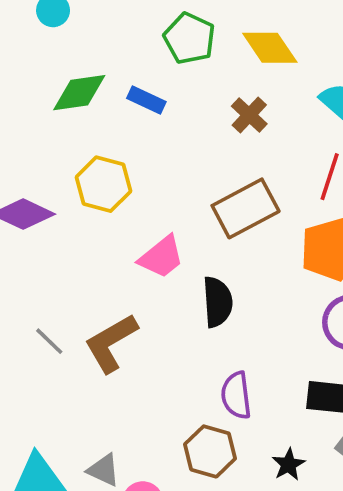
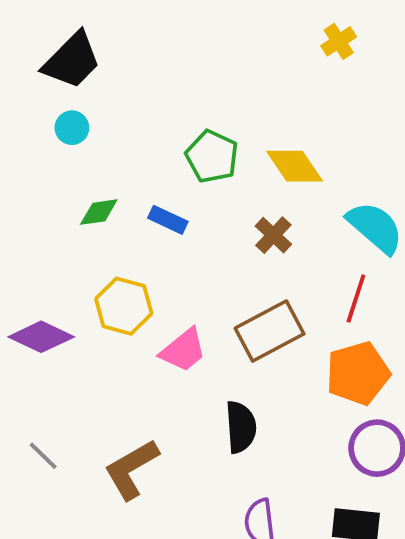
green diamond: (79, 93) -> (99, 212), size x0.7
pink trapezoid: (161, 257) -> (183, 350), moved
gray line: (49, 341) -> (43, 456), moved

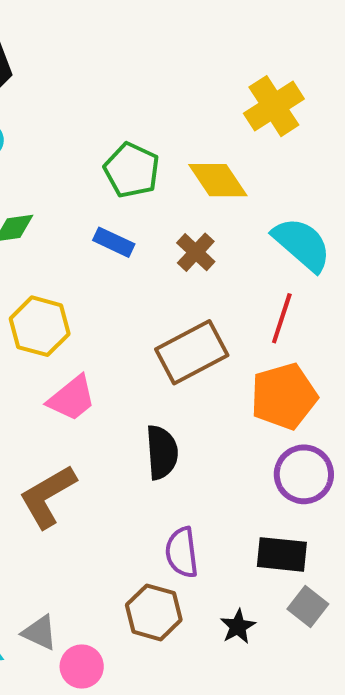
yellow cross: (339, 41) -> (274, 106), moved, size x1.6
blue rectangle: (168, 220) -> (114, 242), moved
pink trapezoid: (183, 350) -> (72, 398), moved

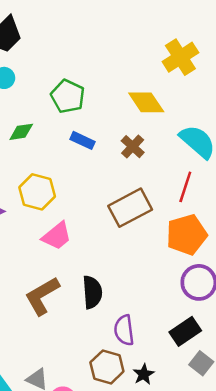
green pentagon: (132, 170) -> (68, 96), moved
black semicircle: (162, 452) -> (92, 292), moved
black rectangle: (282, 554) -> (185, 331), turned -40
black star: (238, 626) -> (144, 374), moved

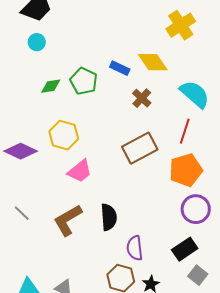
green pentagon: (68, 96) -> (84, 81), moved
blue rectangle: (82, 140) -> (120, 68), moved

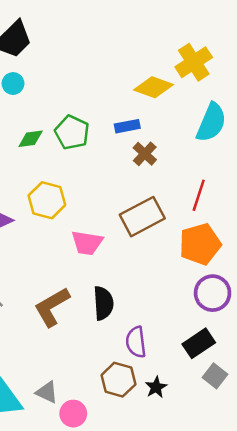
yellow diamond: (153, 62) -> (154, 87), moved, turned -36
blue rectangle: (120, 68) -> (127, 126), moved, turned -36
cyan semicircle: (195, 94) -> (211, 122), moved, turned 72
pink trapezoid: (80, 171) -> (87, 243), moved, turned 48

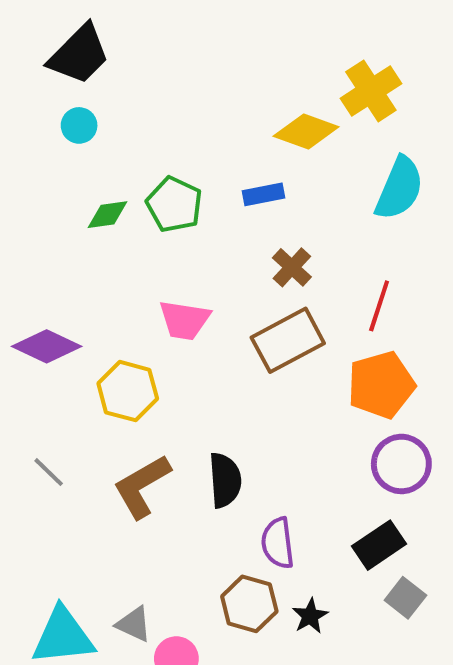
brown cross: (145, 154) -> (292, 267), moved
yellow hexagon: (47, 200) -> (128, 391), moved
pink trapezoid: (87, 243) -> (184, 320), moved

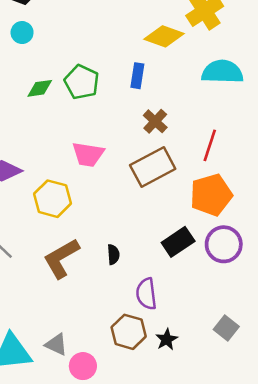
cyan semicircle: (399, 188) -> (222, 72), turned -111
blue rectangle: (264, 194) -> (137, 76), turned -70
black semicircle: (225, 480) -> (113, 254), size x0.6
black rectangle: (379, 545) -> (178, 242), moved

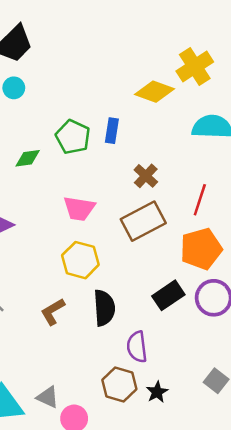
blue rectangle: (137, 76) -> (112, 131), moved
green diamond: (40, 88) -> (28, 158), moved
yellow hexagon: (52, 199) -> (80, 260), moved
black semicircle: (113, 254) -> (104, 308), size x1.8
brown L-shape: (61, 258) -> (53, 312), size x0.7

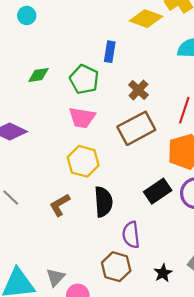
green pentagon: (73, 137) -> (84, 79), moved
black star: (157, 392) -> (163, 273), moved
gray triangle: (48, 397) -> (55, 277), turned 48

